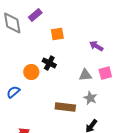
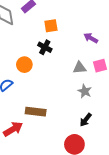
black cross: (49, 63) -> (45, 47), moved
brown rectangle: (65, 107) -> (36, 112), moved

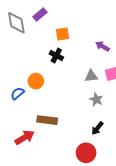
orange circle: (24, 65) -> (36, 81), moved

